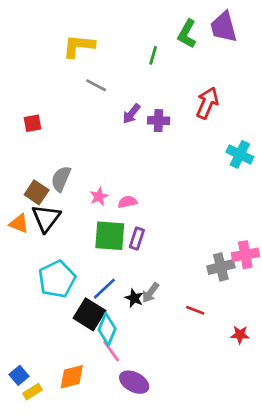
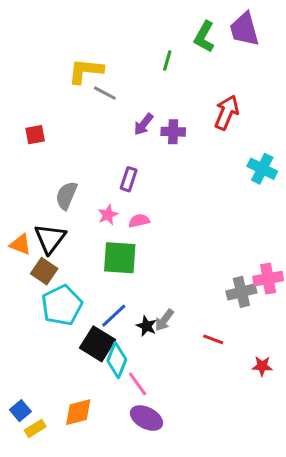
yellow L-shape: (79, 46) -> (86, 71), moved
brown square: (37, 192) -> (44, 271), moved
purple rectangle: (137, 238) -> (129, 179), moved
pink line: (111, 351) -> (138, 384), moved

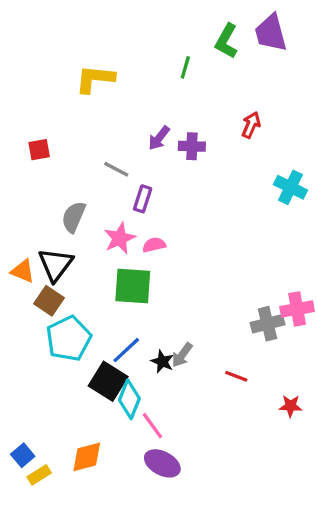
gray line: (105, 93) -> (116, 169), moved
red arrow: (227, 112) -> (251, 125), size x0.7
pink star: (108, 215) -> (120, 238), size x1.4

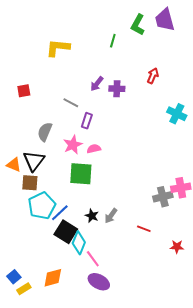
brown square: (49, 301) -> (30, 183), turned -30
blue line: (126, 350) -> (60, 213), moved
black star: (162, 362) -> (92, 216), moved

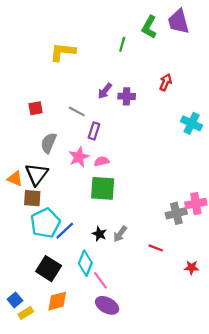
red square: (24, 91) -> (36, 108), moved
green square: (81, 174) -> (103, 188), moved
black square: (66, 232) -> (49, 269), moved

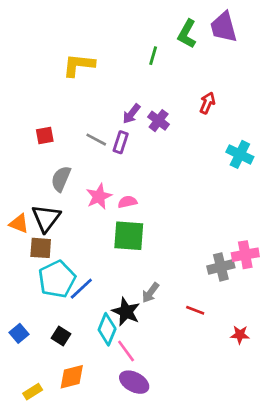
purple cross: (127, 96) -> (159, 121), turned 35
purple rectangle: (94, 131) -> (121, 142), moved
black star: (99, 234) -> (126, 312), moved, size x1.5
black square: (49, 269) -> (61, 336), size x0.6
blue square: (15, 300) -> (19, 333), moved

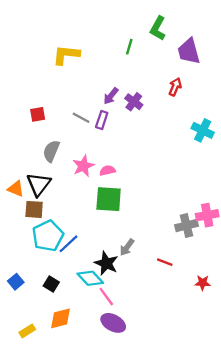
purple trapezoid: (224, 27) -> (189, 51), moved
cyan diamond: (107, 329) -> (90, 278), turned -65

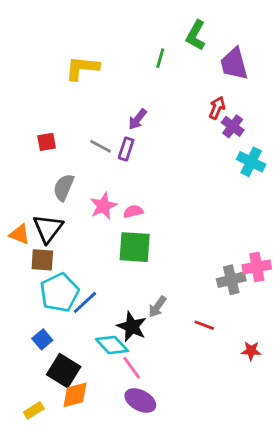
purple cross: (134, 102) -> (233, 126), moved
blue square: (16, 282) -> (42, 339), moved
black square: (51, 284) -> (64, 371), moved, size x1.6

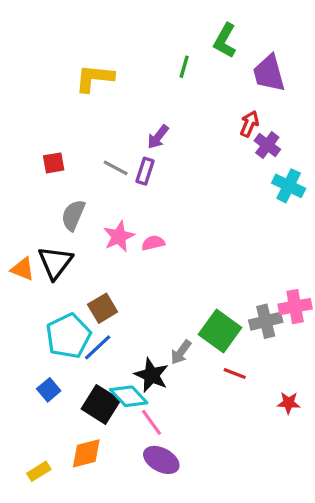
green square: (135, 247) -> (220, 331), moved, turned 32
brown square: (42, 260) -> (103, 308), moved, turned -35
black square: (64, 371) -> (101, 404), moved

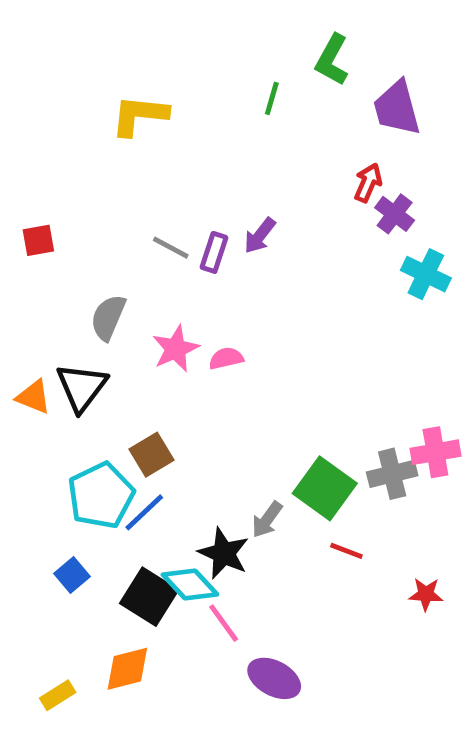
purple arrow: (158, 137) -> (260, 236), moved
red square: (54, 163) -> (38, 240), moved
purple ellipse: (161, 460) -> (274, 678), moved

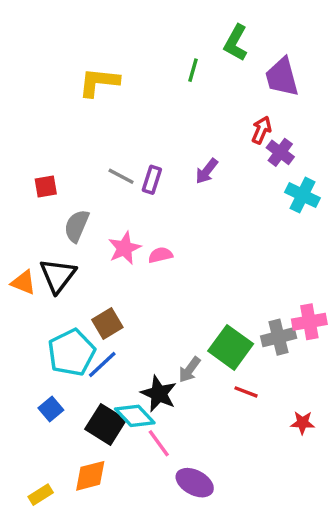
purple arrow: (260, 236) -> (207, 171), moved
red square: (38, 240) -> (46, 187), moved

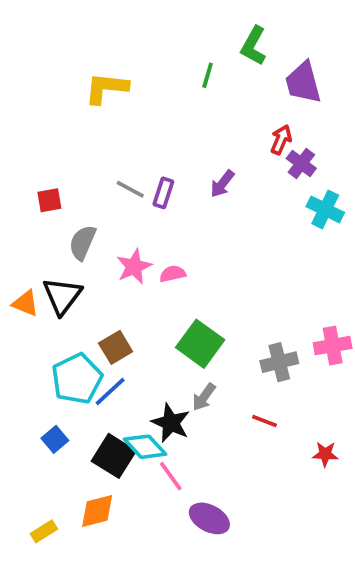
gray cross: (279, 337) -> (279, 362), moved
green square: (231, 347) -> (200, 344), moved

